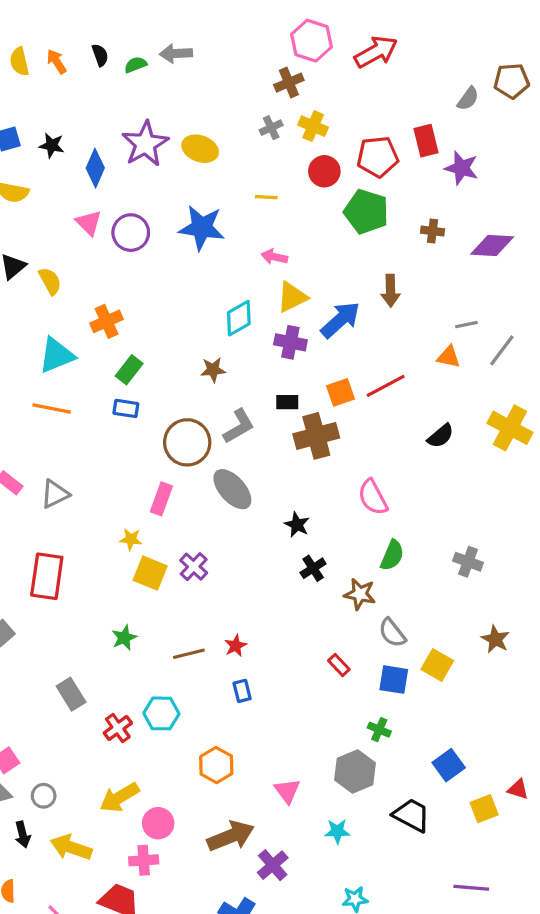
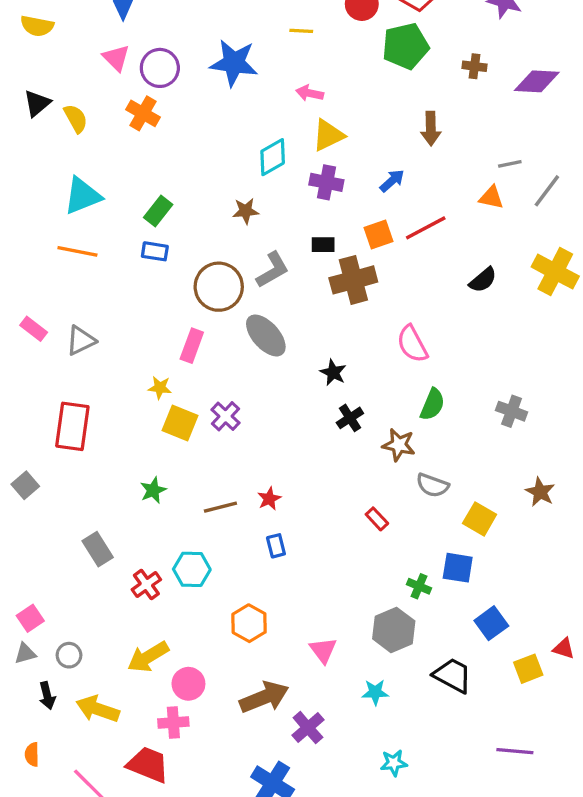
green pentagon: (366, 212) -> (406, 46), turned -30
blue arrow: (341, 320) -> (392, 181), moved, size x0.6
orange cross: (107, 321) -> (143, 113), moved, turned -36
gray semicircle: (392, 633) -> (432, 485), turned -32
blue square: (394, 680) -> (458, 568), moved

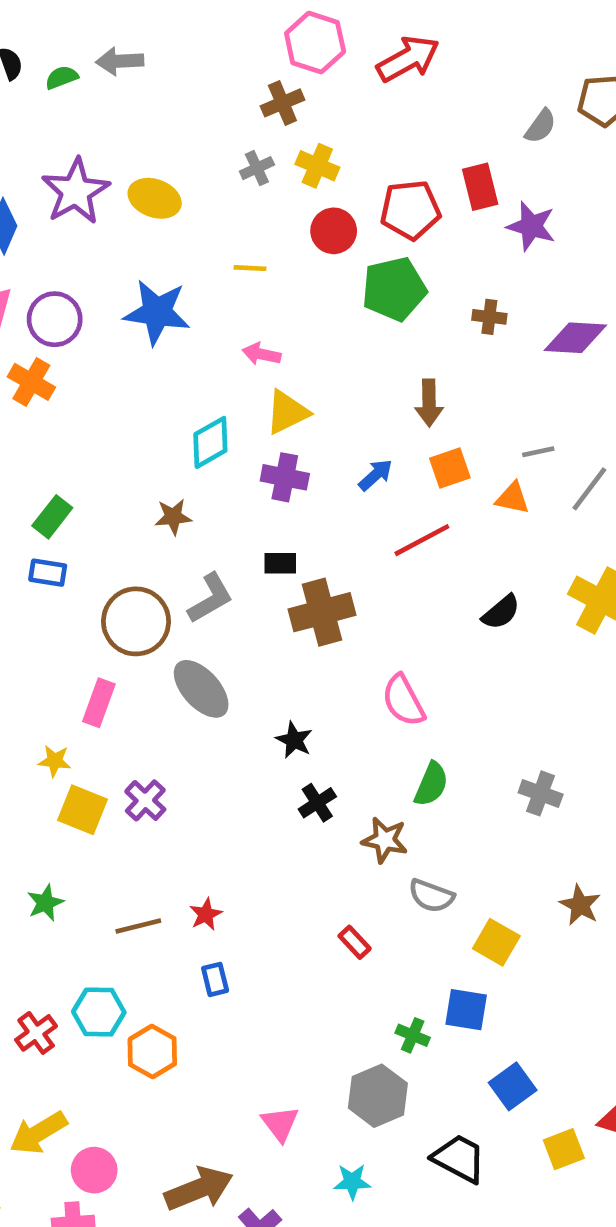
orange square: (379, 235) -> (450, 468), moved
orange hexagon: (249, 623) -> (152, 1052), moved

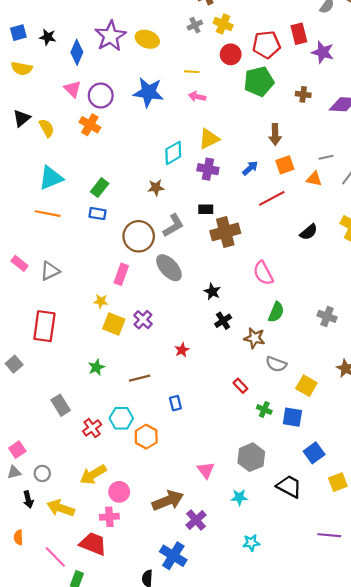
pink arrow: (262, 354) -> (197, 97), moved
red star: (206, 914) -> (182, 350), moved
green cross: (413, 1035) -> (264, 410), moved

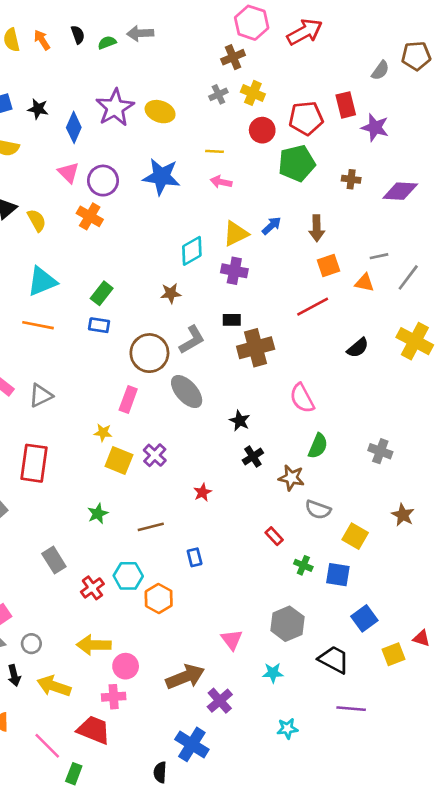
blue arrow: (250, 168) -> (272, 226), moved
yellow arrow: (93, 475) -> (94, 645), turned 32
purple line: (329, 535) -> (351, 709), moved

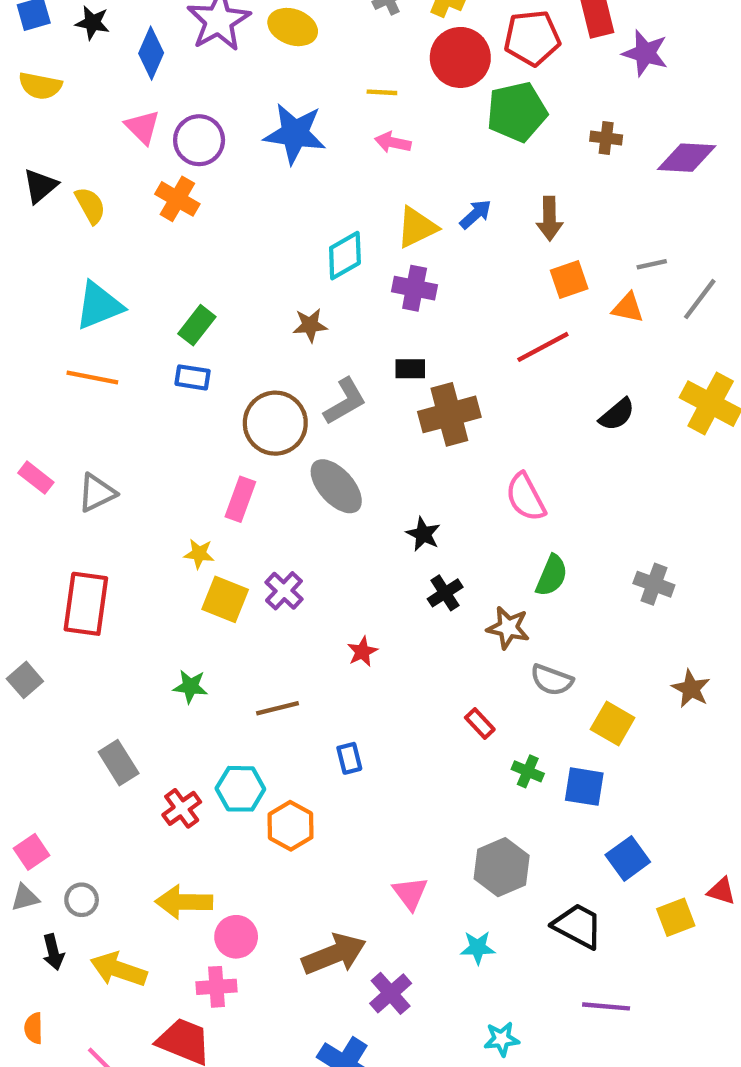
red circle: (262, 130) -> (460, 57), size x1.4
green star: (98, 514) -> (190, 686), turned 30

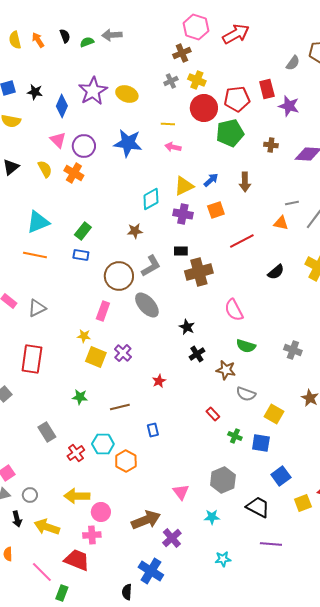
yellow semicircle: (90, 205) -> (45, 169), moved
orange square: (569, 279) -> (216, 210), moved
green semicircle: (552, 575) -> (246, 346), turned 84

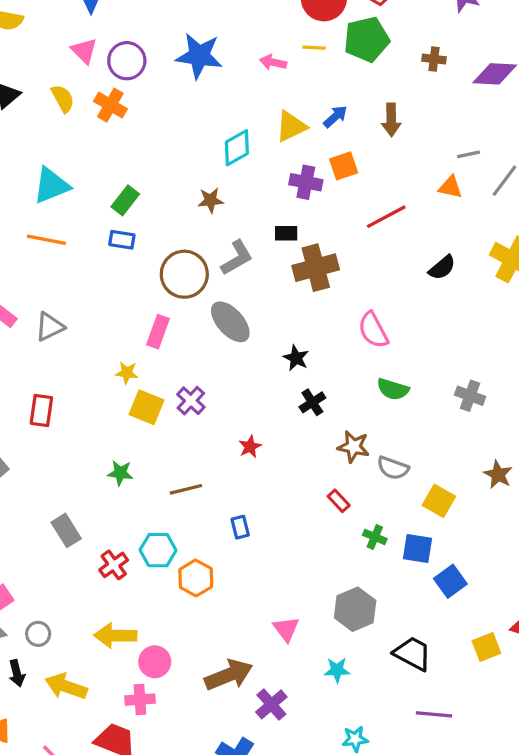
yellow line: (168, 124) -> (314, 48), moved
purple cross: (183, 214) -> (306, 182), moved
red rectangle: (32, 359) -> (41, 411), size x0.7
brown star: (226, 370) -> (353, 447), moved
blue square: (281, 476) -> (450, 581), moved

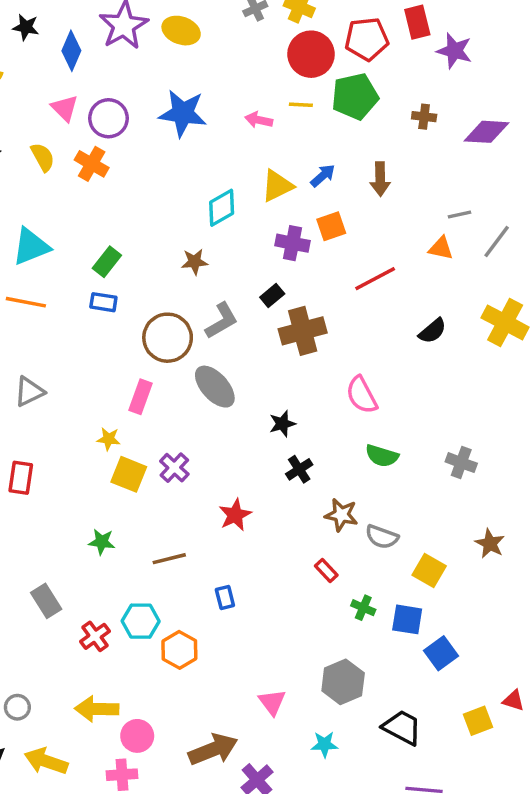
black rectangle: (286, 233) -> (272, 295), turned -40
black star: (296, 358) -> (282, 424), turned 30
red star: (250, 447) -> (235, 515), size x1.4

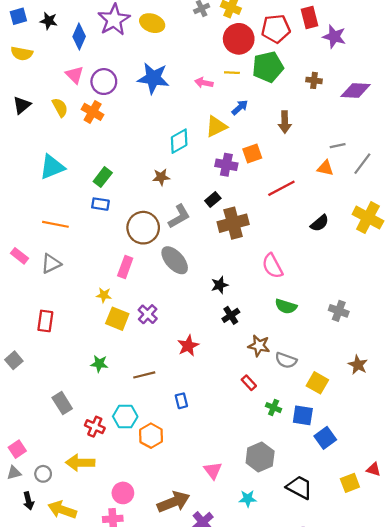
blue arrow: (323, 176) -> (240, 107), moved
orange line: (26, 302) -> (55, 224), moved
red cross: (95, 636) -> (95, 427), turned -30
yellow arrow: (97, 709) -> (80, 463), moved

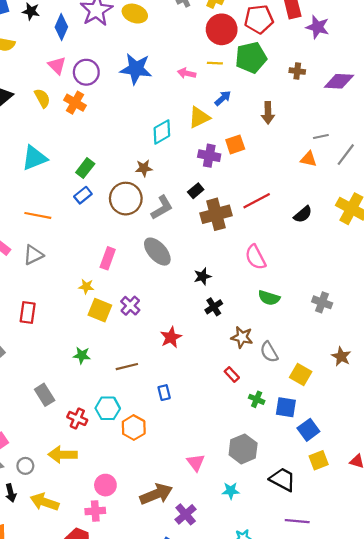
red line: (281, 188) -> (257, 201), moved
blue rectangle: (100, 204) -> (83, 195), turned -48
brown circle: (143, 228) -> (126, 199), moved
gray semicircle: (286, 360) -> (269, 352), turned 40
yellow square: (350, 483) -> (319, 460), moved

